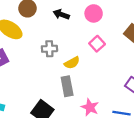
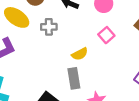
gray cross: (49, 49) -> (49, 27), moved

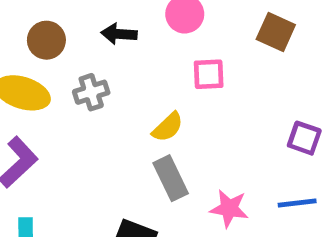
pink square: (106, 35) -> (209, 74), turned -35

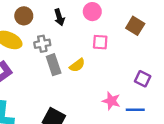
black arrow: (119, 34) -> (59, 17), turned -119
gray rectangle: (171, 178) -> (54, 65), moved
pink star: (229, 208) -> (111, 101), moved

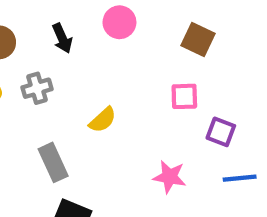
pink square: (100, 42) -> (184, 96), moved
gray rectangle: (54, 65) -> (53, 162), moved
blue line: (135, 110) -> (240, 178), moved

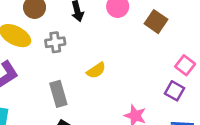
brown square: (198, 39) -> (156, 22), moved
pink square: (184, 96) -> (185, 65), moved, turned 30

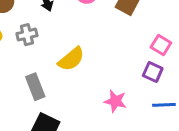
yellow semicircle: (96, 70) -> (71, 59), size x1.4

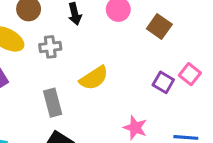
purple square: (153, 72) -> (163, 82), moved

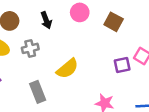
purple square: (163, 82) -> (122, 65), turned -35

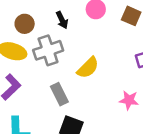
gray cross: (30, 48) -> (48, 50), size x1.6

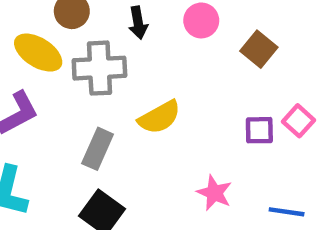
gray rectangle: (59, 94) -> (98, 149), turned 35

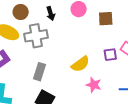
brown square: (259, 49) -> (106, 19), turned -35
yellow semicircle: (159, 117) -> (80, 64), moved

